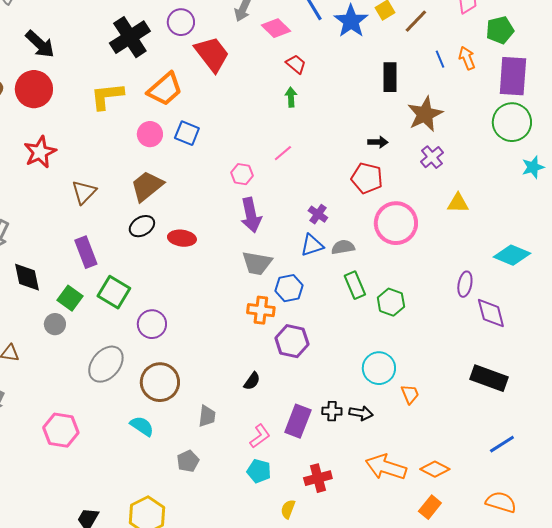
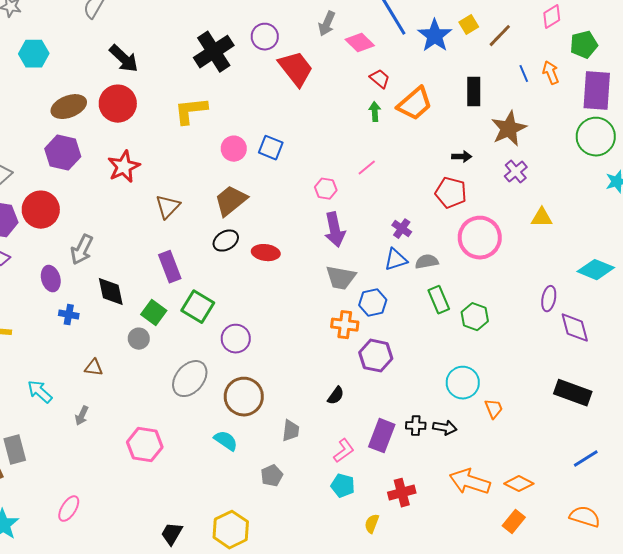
orange trapezoid: (165, 89) -> (415, 104), moved

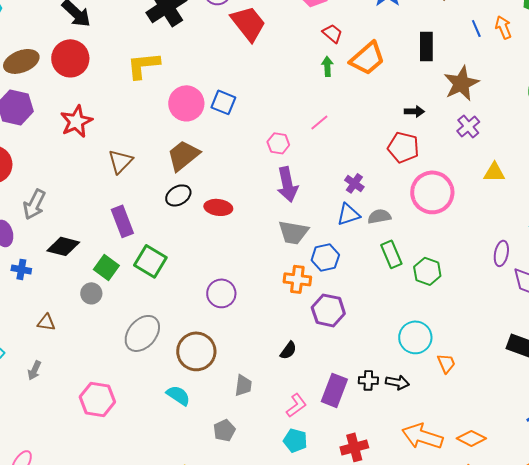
pink circle: (234, 149) -> (186, 103), size x1.4
black diamond: (111, 292) -> (63, 246), turned -64
purple circle: (236, 339) -> (221, 293), moved

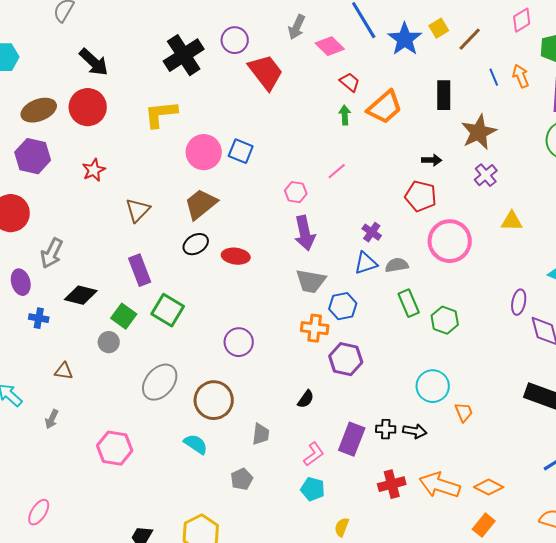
red star: (76, 121) -> (94, 170), size x0.7
red cross: (354, 447) -> (392, 484), moved

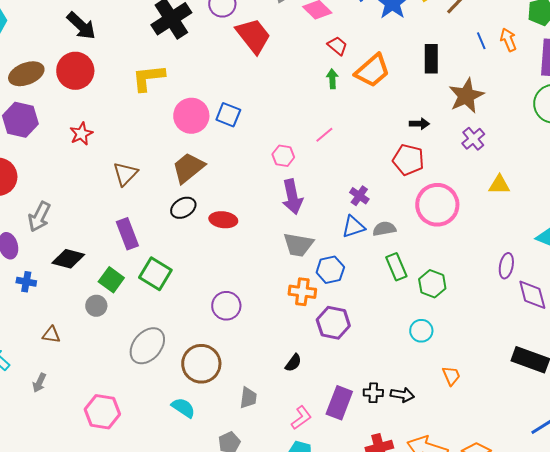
cyan circle: (433, 386) -> (421, 331), moved, size x0.7

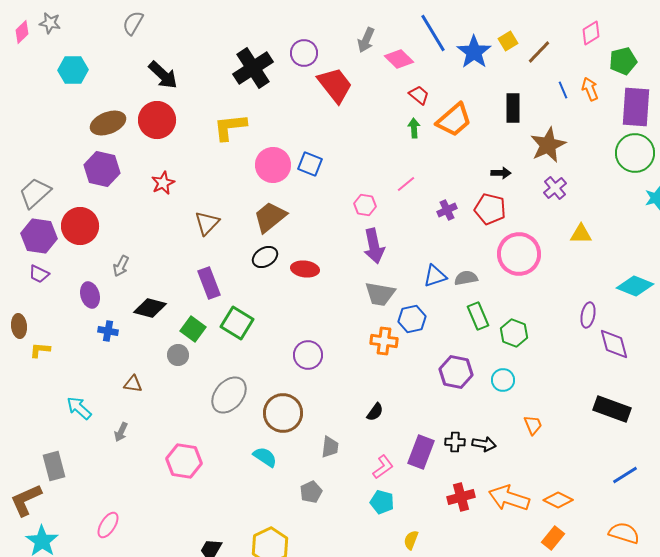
purple cross: (359, 196) -> (447, 210), moved, turned 30
gray arrow: (39, 217) -> (121, 266), size x0.7
purple hexagon: (333, 323) -> (456, 372), moved

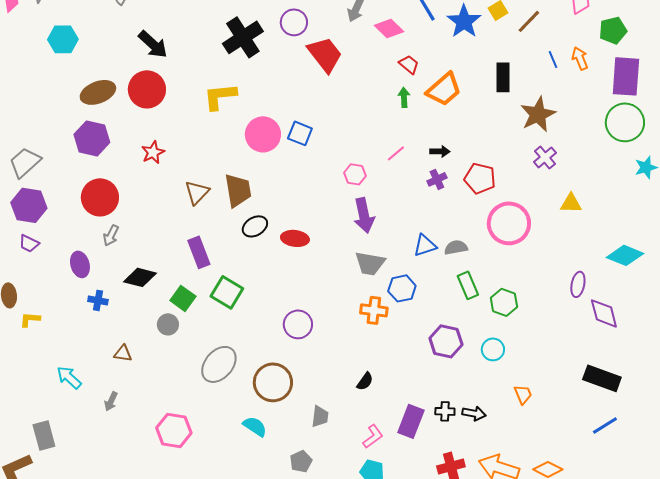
black arrow: (501, 173) -> (440, 151), moved
brown trapezoid: (270, 217) -> (238, 190), moved, turned 120
red circle: (80, 226) -> (100, 197), moved
blue line: (625, 475) -> (605, 425), moved

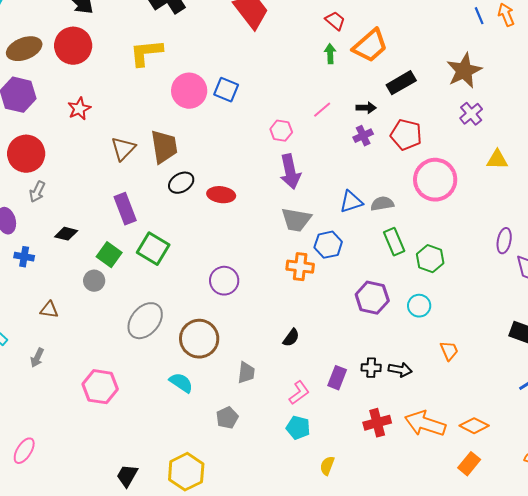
black rectangle: (503, 77) -> (401, 83), moved, turned 60
black diamond: (140, 277) -> (66, 234), size x0.7
purple rectangle: (411, 421) -> (337, 378), size x0.7

